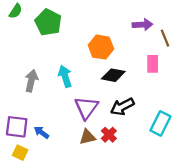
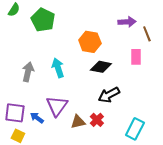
purple triangle: (86, 108) -> (57, 106), moved
cyan rectangle: (160, 123) -> (135, 129), moved

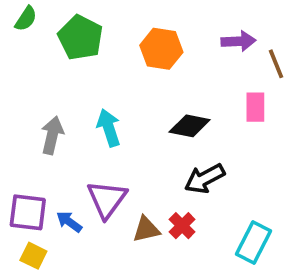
orange hexagon: (90, 42) -> (161, 49), moved

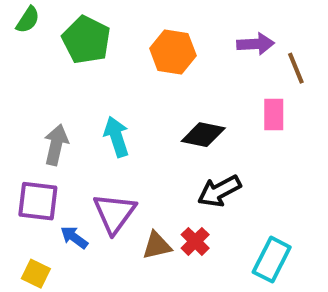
purple square: (28, 212) -> (38, 201), moved

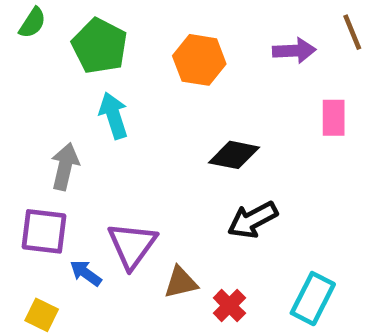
brown line: (296, 68) -> (352, 32), moved
pink rectangle: (274, 114) -> (334, 118), moved
cyan arrow: (116, 137) -> (114, 116), moved
red cross: (195, 241) -> (229, 306), moved

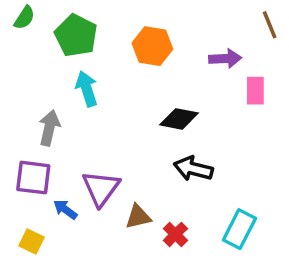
purple arrow: (294, 51) -> (225, 59), moved
black arrow: (253, 220) -> (193, 169), turned 42

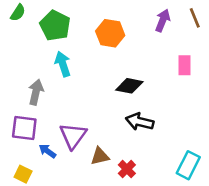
purple arrow: (225, 59) -> (163, 20), moved, turned -65
cyan rectangle: (239, 229) -> (188, 165), moved

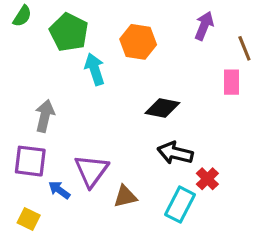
brown line: (195, 18) -> (244, 48), moved
cyan arrow: (63, 64) -> (95, 69), moved
cyan rectangle: (188, 165) -> (180, 205), moved
red cross: (127, 169) -> (207, 179), moved

